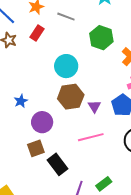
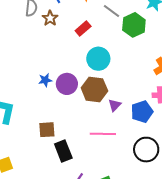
red rectangle: (37, 33) -> (83, 29), moved
green hexagon: (101, 38) -> (134, 25), moved
purple circle: (42, 122) -> (67, 84), moved

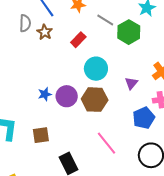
purple triangle: (115, 105) -> (131, 83), moved
brown square: (47, 130) -> (41, 135), moved
pink line: (103, 134) -> (106, 143), turned 55

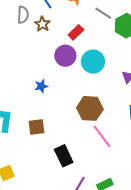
purple circle: (67, 96) -> (65, 56), moved
brown hexagon: (95, 100) -> (90, 108), moved

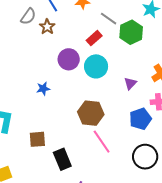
gray semicircle: (23, 15) -> (28, 16), turned 30
red rectangle: (76, 32) -> (94, 38), moved
brown square: (37, 127) -> (37, 139), moved

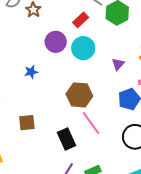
black rectangle: (62, 159) -> (67, 139), moved

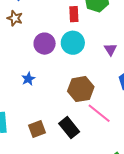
red rectangle: (81, 20) -> (74, 14), moved, turned -35
black rectangle: (67, 139) -> (69, 128), moved

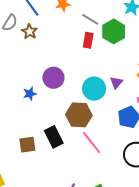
cyan circle: (73, 43) -> (94, 89), moved
purple circle: (45, 44) -> (53, 78), moved
black rectangle: (69, 128) -> (54, 137), moved

